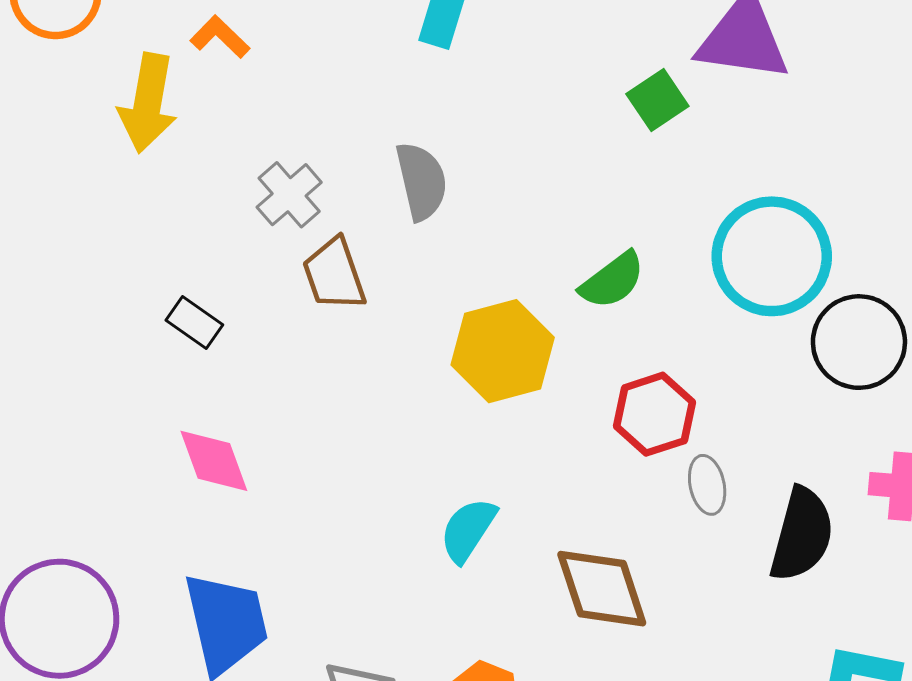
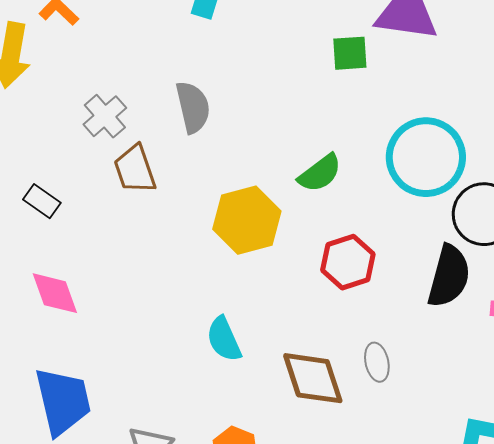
green square: (657, 100) -> (350, 53), turned 30
gray ellipse: (707, 485) -> (377, 362), moved
cyan semicircle: (468, 530) -> (224, 339), turned -57
black semicircle: (802, 534) -> (449, 276), moved

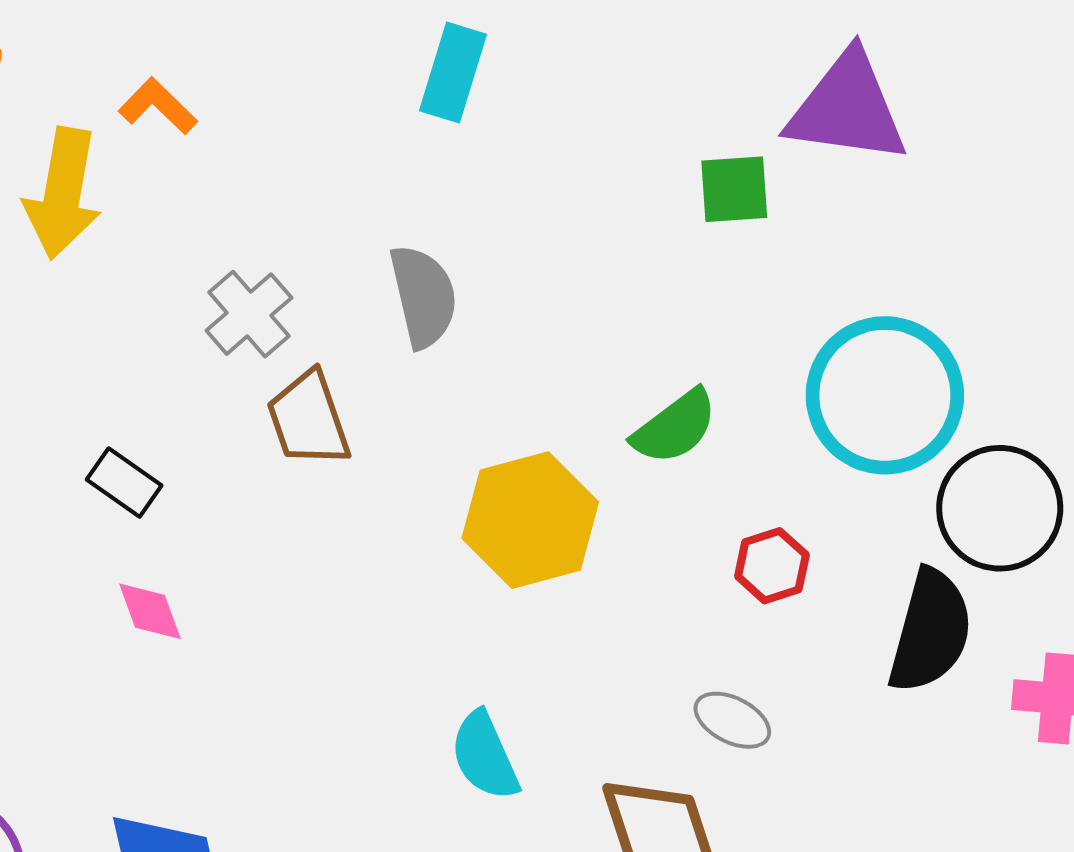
red hexagon: (348, 262) -> (772, 566), moved, size x0.7
pink diamond: (55, 293) -> (150, 611), moved, size x0.7
gray ellipse: (377, 362) -> (732, 720), moved, turned -51

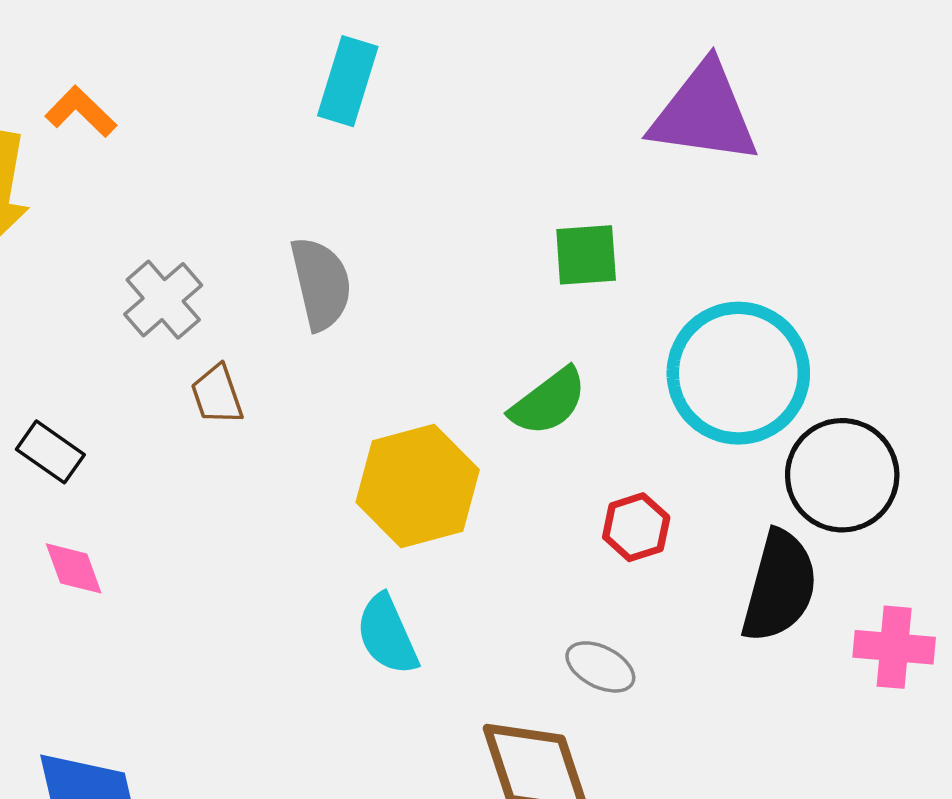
green square: (734, 189) -> (586, 255), moved
brown trapezoid: (308, 419) -> (217, 395), size x0.7
cyan semicircle: (485, 756) -> (387, 635), moved

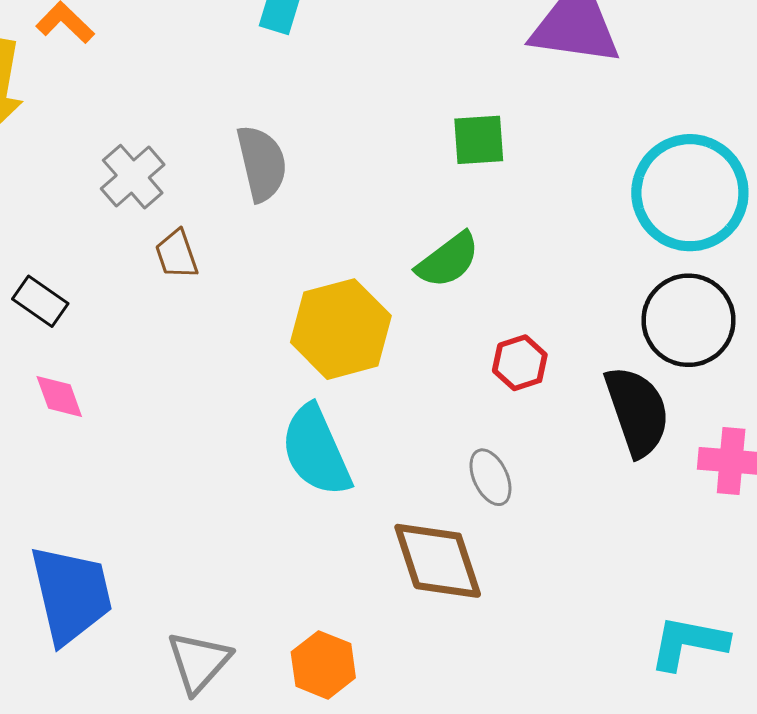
cyan circle: (738, 373) -> (690, 193), moved
black semicircle: (779, 586) -> (637, 411), turned -34
cyan semicircle: (387, 635) -> (316, 451), size x1.4
gray ellipse: (600, 667) -> (490, 477), turned 38

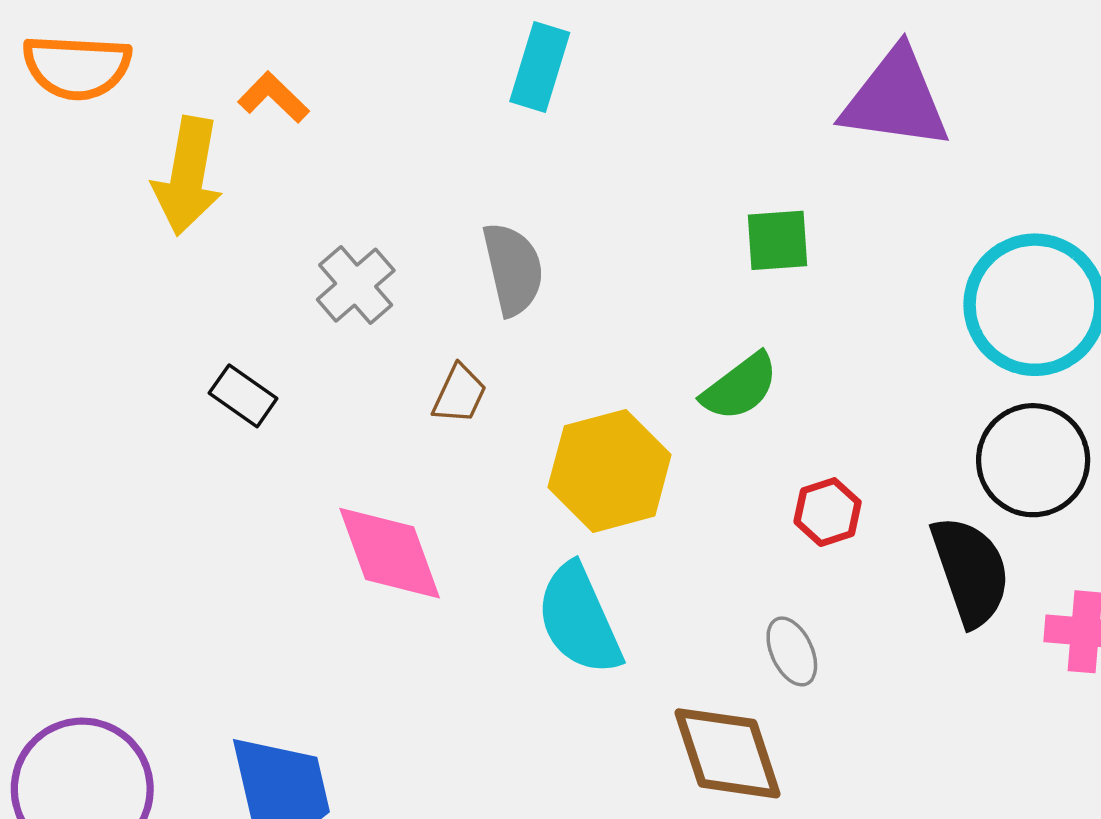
brown trapezoid: (177, 254) -> (459, 394), moved, turned -136
black rectangle: (40, 301) -> (243, 396), moved
pink diamond: (59, 397) -> (390, 553), moved, size x1.8

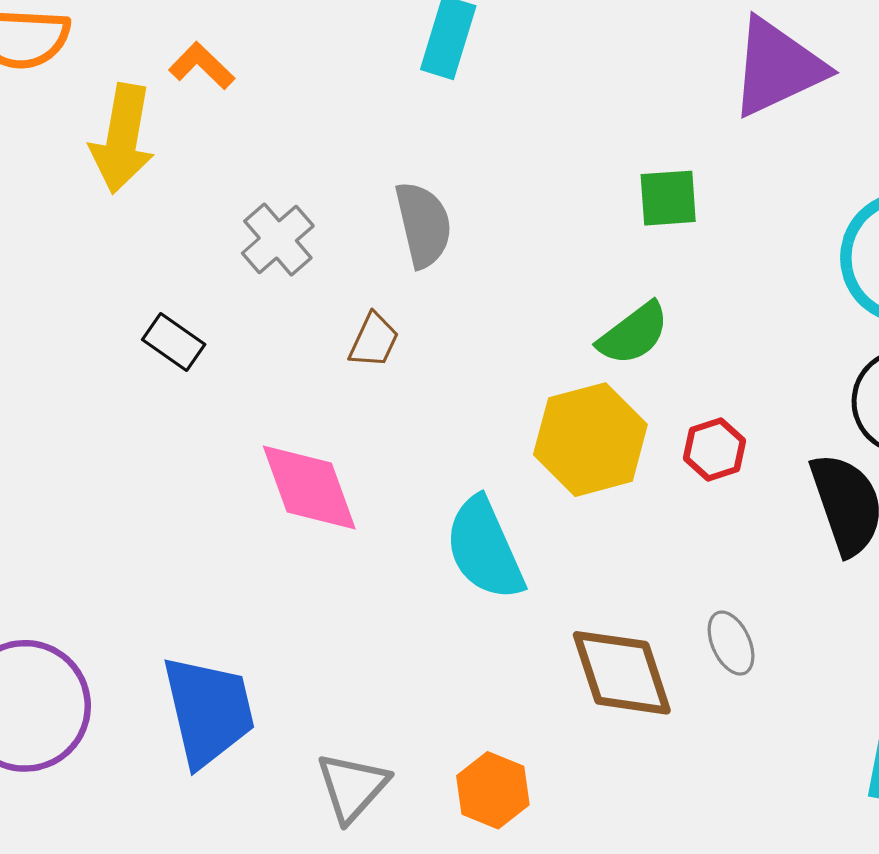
purple triangle: (895, 99) -> (777, 67), turned -33
yellow hexagon: (610, 471) -> (590, 440), moved
gray ellipse: (792, 651) -> (731, 643), moved

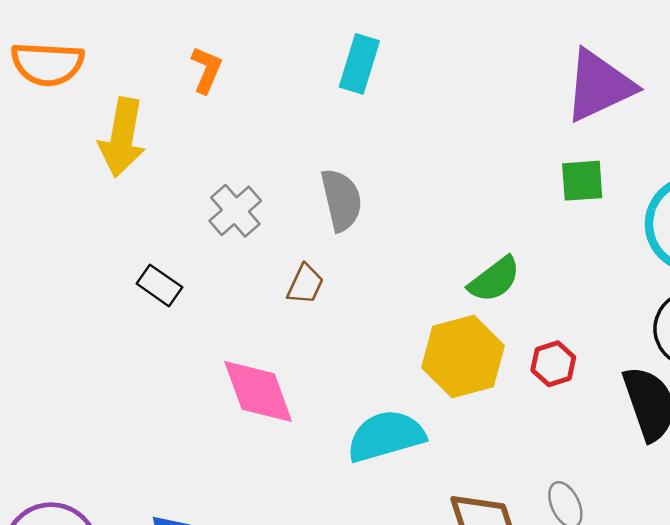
orange L-shape: (202, 66) -> (206, 70), moved, turned 69
green square: (668, 198) -> (582, 181), moved
cyan semicircle: (485, 549) -> (386, 436), turned 98

